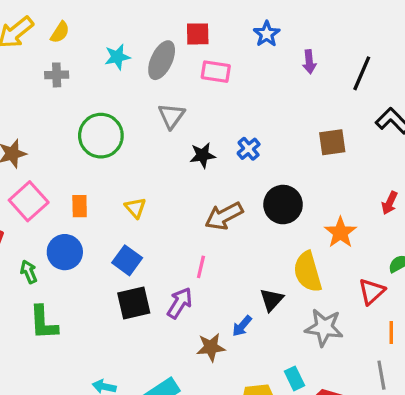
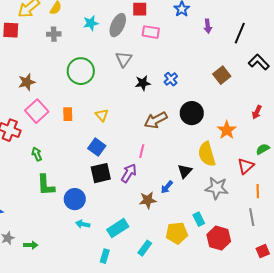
brown square: (332, 142) -> (222, 75), turned -30
blue circle: (65, 252) -> (75, 199), moved

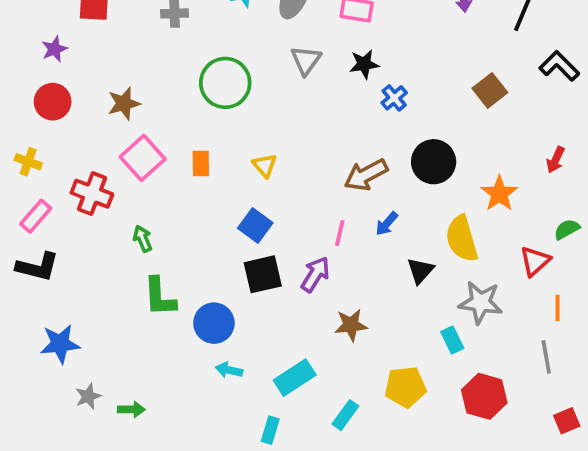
black star: (143, 83) -> (364, 64), moved
blue arrow: (167, 187) -> (387, 224), moved
cyan rectangle: (199, 219) -> (452, 340), moved

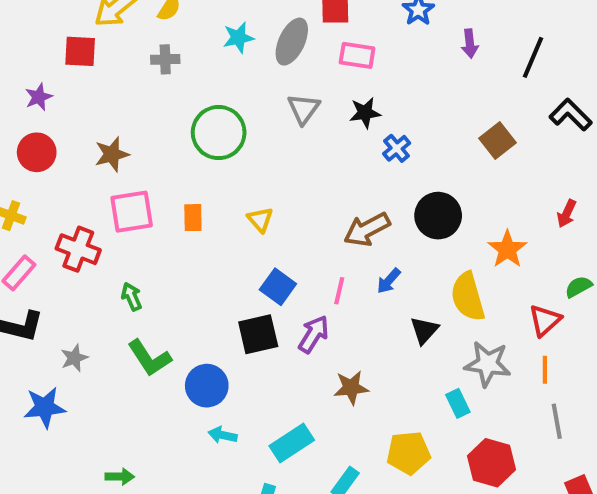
pink square: (143, 158) -> (132, 212), turned 33
blue square: (255, 226) -> (278, 287), moved
green L-shape: (160, 297) -> (149, 358), turned -30
orange line: (557, 308) -> (545, 370), moved
gray star: (88, 396) -> (74, 358), moved

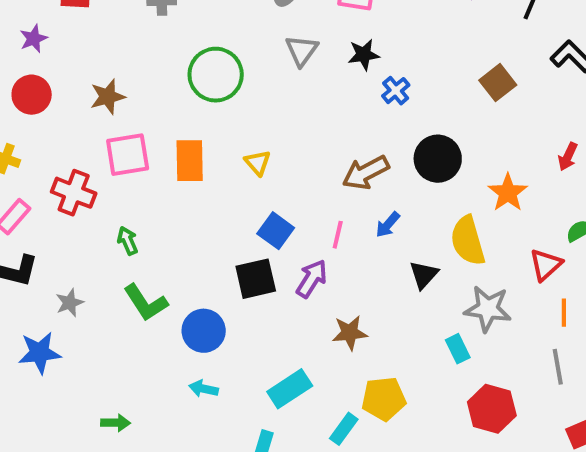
orange rectangle: (193, 218) -> (190, 161), size x1.5
orange line: (545, 370) -> (564, 313), moved
cyan arrow: (223, 435) -> (204, 389), moved
yellow pentagon: (408, 453) -> (384, 399), moved

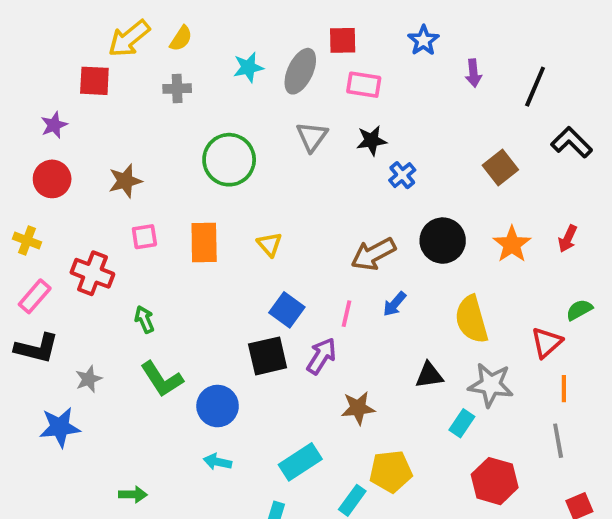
pink square: (128, 155) -> (144, 237), size x0.6
orange star: (508, 193) -> (512, 244), moved
black triangle: (424, 275) -> (429, 375), moved, turned 40
cyan rectangle: (458, 349) -> (462, 423), turned 60

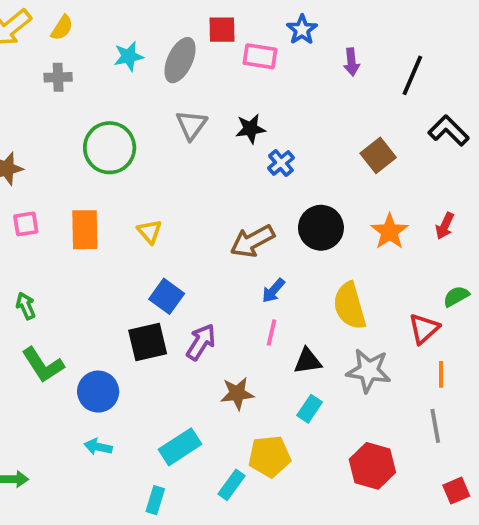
pink rectangle: (364, 85) -> (260, 56), moved
pink line: (346, 314) -> (271, 333), moved
cyan rectangle: (462, 423) -> (310, 409), moved

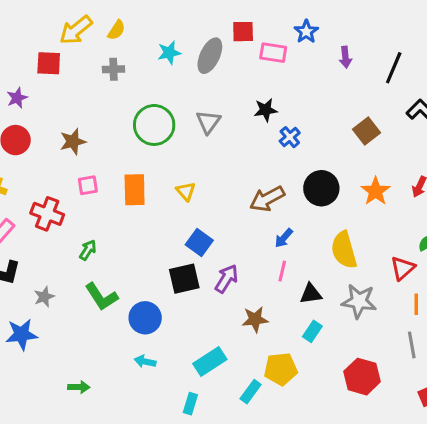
gray triangle: (191, 125) -> (208, 122), moved
green arrow: (26, 306) -> (88, 250), turned 55

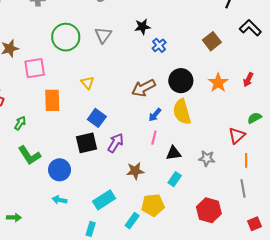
pink square: (88, 185) -> (35, 68), moved, size x1.5
orange rectangle: (135, 190) -> (52, 100), moved
yellow semicircle: (344, 250) -> (182, 112), moved
gray star: (359, 301) -> (207, 158), size x0.7

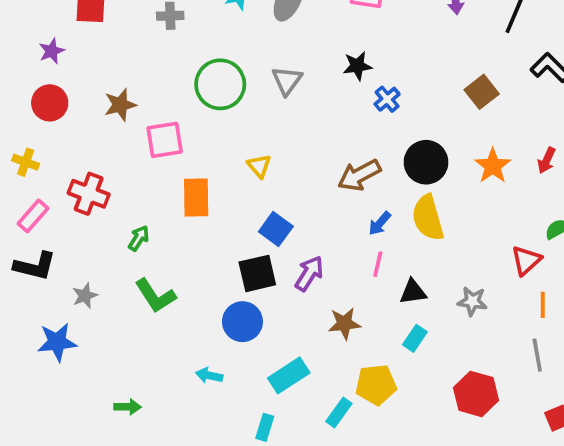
blue circle: (60, 170) -> (242, 322), moved

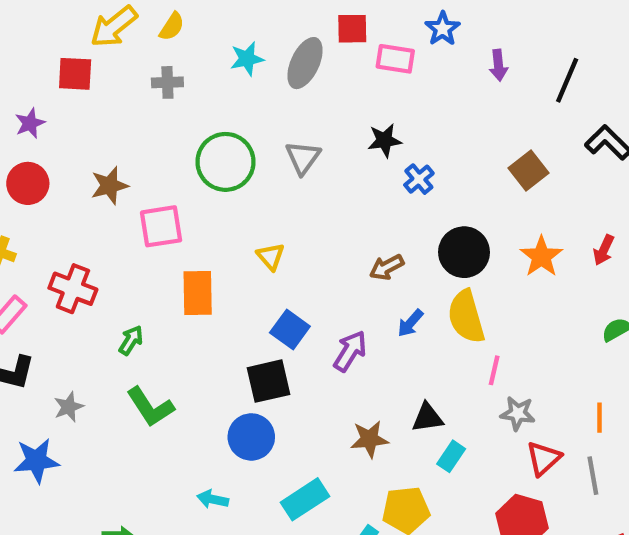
brown arrow: (359, 175) -> (387, 267), size x0.7
red triangle: (526, 260) -> (544, 458), moved
pink line: (378, 264) -> (494, 370), moved
purple arrow: (309, 273) -> (350, 351), moved
black triangle: (413, 292) -> (427, 418), moved

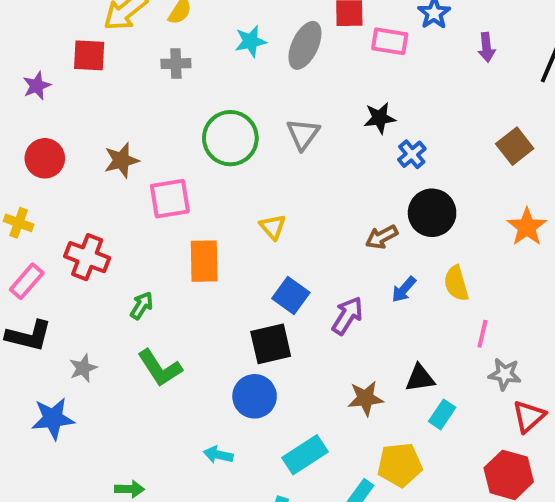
purple star: (30, 123) -> (37, 86), moved
black circle: (464, 252) -> (432, 213), moved
yellow semicircle: (466, 317) -> (456, 283), size x0.7

